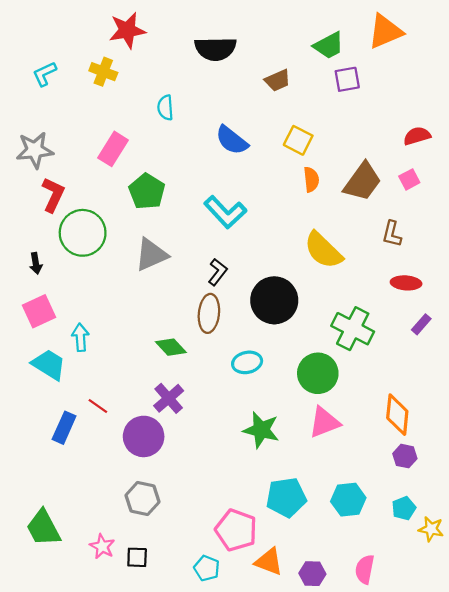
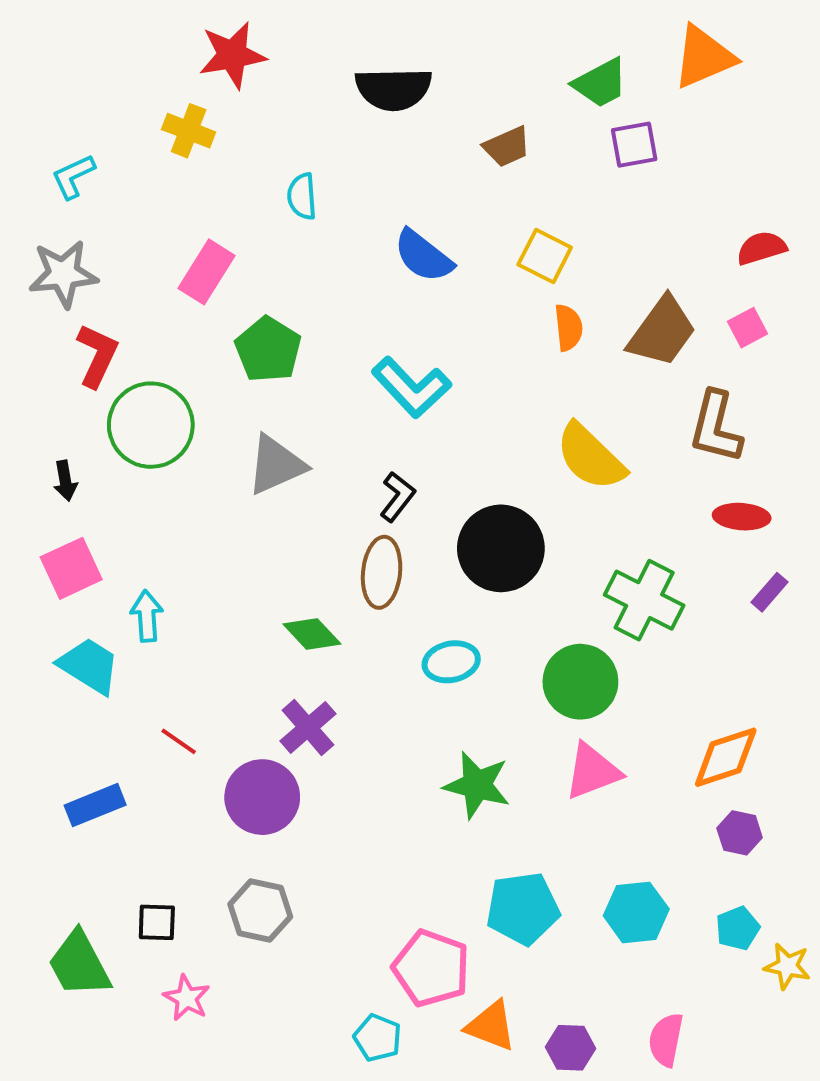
cyan L-shape: (44, 74) -> (73, 176), moved
brown L-shape: (392, 234) -> (716, 427), size x1.5
orange diamond: (397, 415) -> (726, 757), turned 66
blue rectangle: (64, 428) -> (95, 805), moved, turned 44
black square: (137, 557) -> (157, 922), moved

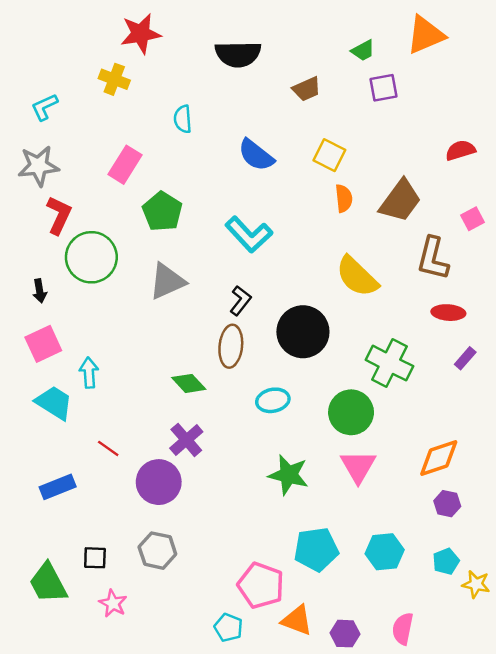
green trapezoid: (600, 83) -> (363, 50), size x0.7
pink square: (748, 328) -> (472, 219), moved
pink triangle: (592, 771) -> (358, 466), turned -39

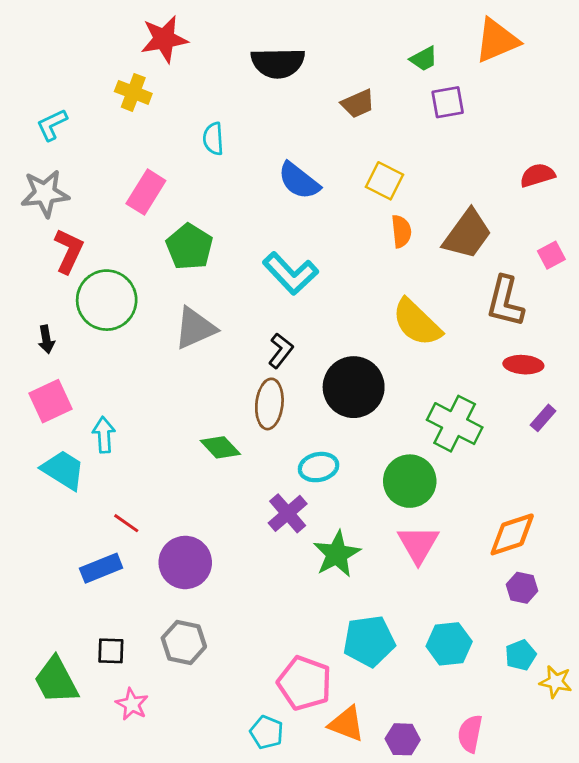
purple cross: (186, 440) -> (288, 513), moved
green star: (288, 475) -> (337, 554), turned 30
blue rectangle: (58, 487) -> (101, 568), moved

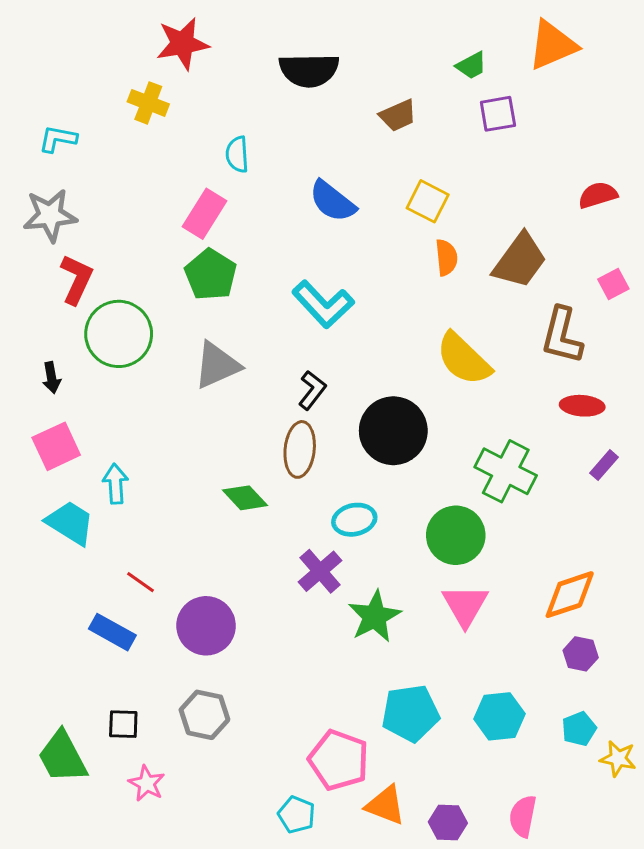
cyan L-shape: (52, 125) -> (58, 139), turned 36
pink rectangle: (146, 192) -> (204, 214), moved
blue rectangle: (101, 568) -> (112, 632), turned 51

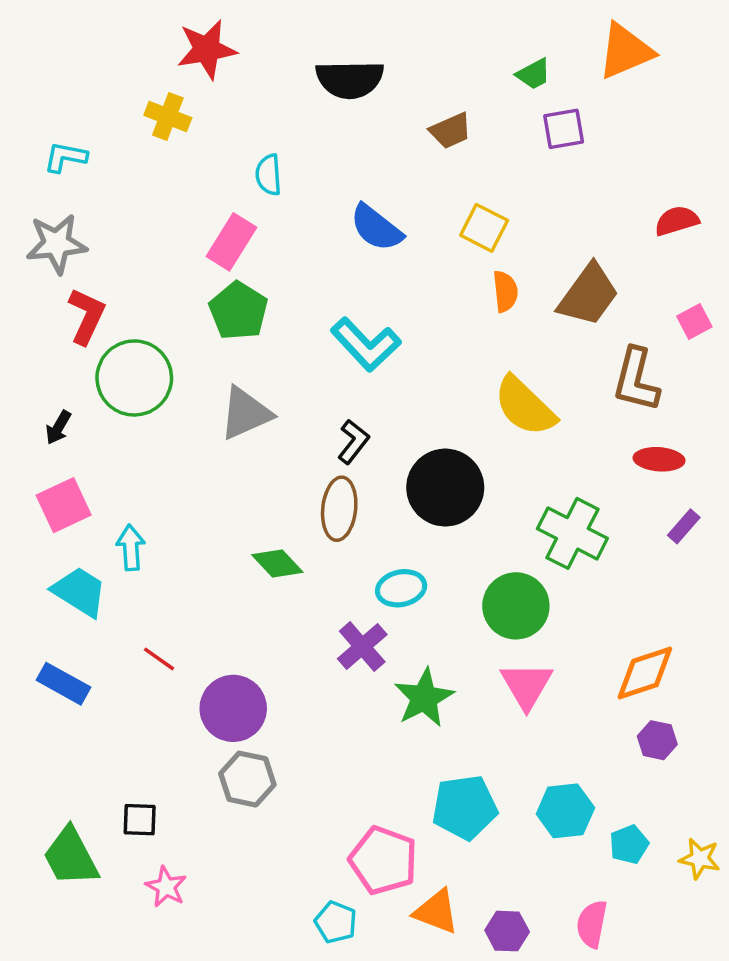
black arrow: (51, 378) -> (58, 427), turned 40
blue rectangle: (112, 632) -> (64, 684), moved
gray hexagon: (204, 715) -> (247, 779), moved
cyan pentagon: (579, 729) -> (629, 844), moved

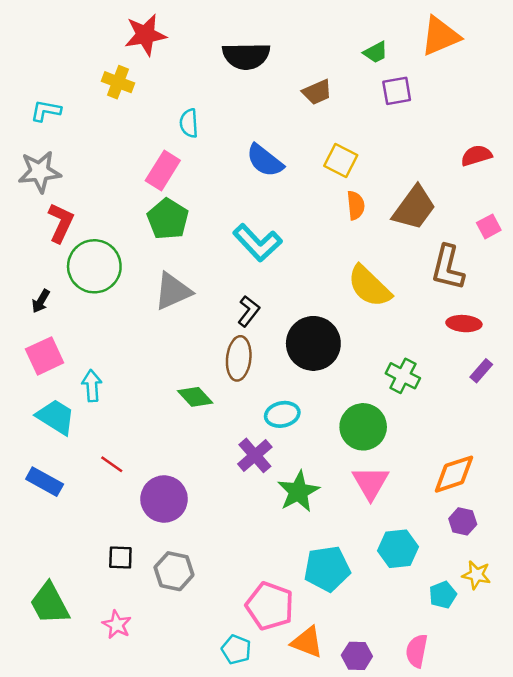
green cross: (572, 533) -> (403, 376), size x0.7
gray hexagon: (247, 779) -> (174, 571), moved
cyan hexagon: (565, 811) -> (398, 549), moved
black square: (140, 820) -> (120, 557), moved
yellow star: (700, 859) -> (476, 575), moved

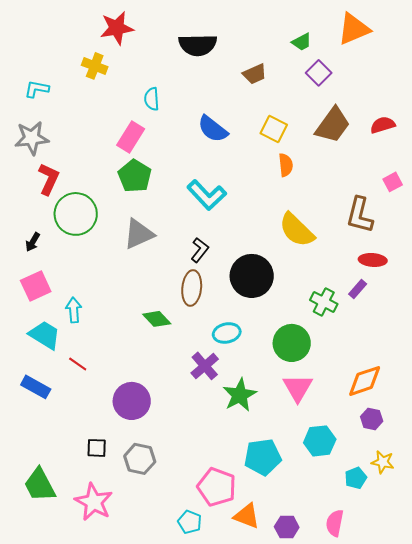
purple square: (397, 91) -> (319, 73), turned -35
brown trapezoid: (414, 208) -> (333, 125), moved
purple rectangle: (481, 371) -> (358, 289), moved
red line: (112, 464) -> (78, 364), moved
pink star: (117, 625) -> (94, 502), size x1.6

